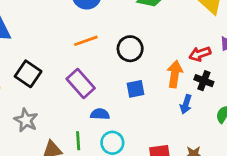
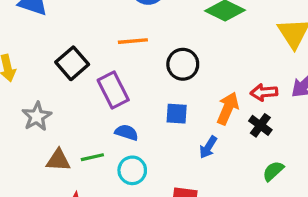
black square: (28, 74) -> (72, 63), moved
blue arrow: (186, 104) -> (208, 147), moved
green line: (78, 141) -> (92, 157), turned 66

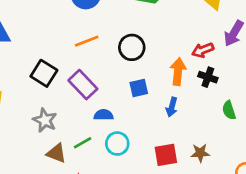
gray star: (37, 116) -> (45, 120), moved
brown triangle: (58, 160) -> (56, 153), turned 35
green semicircle: (273, 171) -> (229, 110), turned -48

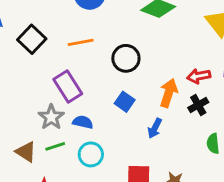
black square: (44, 73) -> (32, 39), moved
black cross: (208, 77) -> (198, 105), turned 30
blue square: (139, 88) -> (125, 102), turned 36
gray star: (45, 120) -> (51, 117), moved

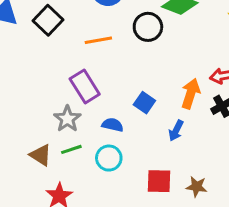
black square: (32, 39) -> (48, 20), moved
black circle: (126, 58) -> (148, 27), moved
blue semicircle: (83, 122) -> (113, 125), moved

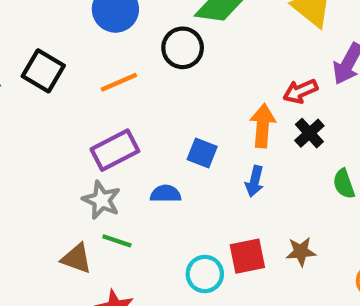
purple rectangle: (85, 87) -> (115, 150), turned -72
green line: (71, 149) -> (117, 241), turned 50
cyan circle: (109, 158) -> (205, 274), moved

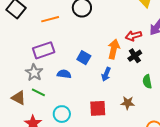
brown star: (301, 252) -> (128, 103), moved
cyan circle: (205, 274) -> (62, 114), moved

